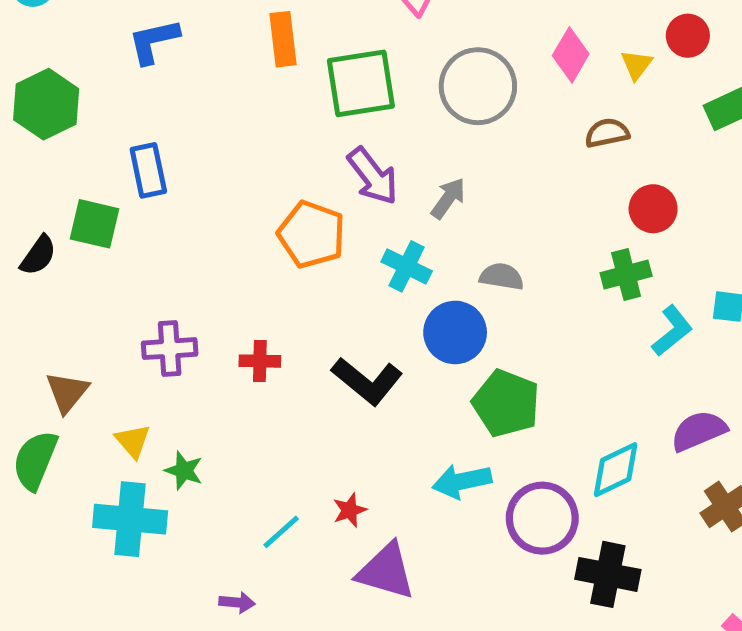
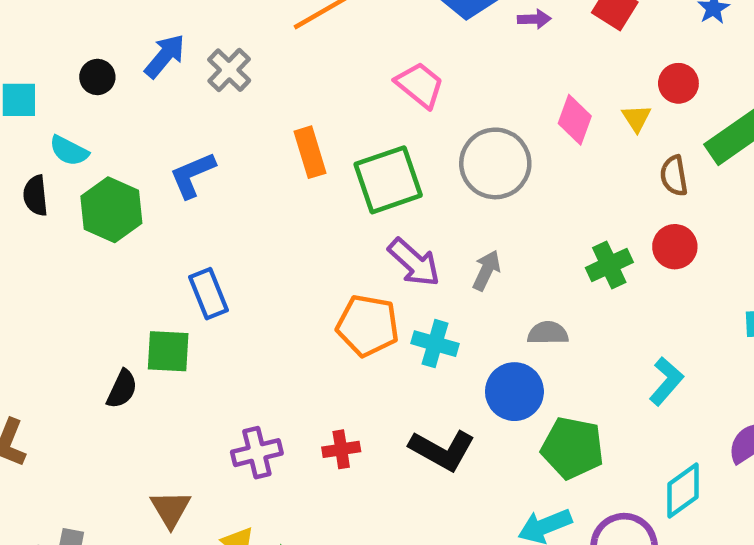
green hexagon: (46, 104) -> (111, 210), moved
brown semicircle: (607, 133) -> (674, 176), moved, turned -78
cyan cross: (407, 266) -> (435, 344), moved
green cross: (626, 275) -> (609, 265), moved
cyan L-shape: (672, 331) -> (666, 381), moved

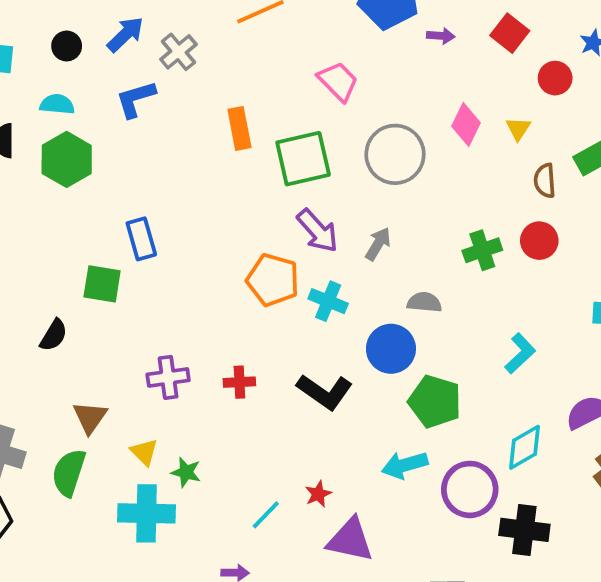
red circle: (678, 83) -> (555, 78), moved
cyan semicircle: (69, 151) -> (57, 104), moved, turned 152
blue L-shape: (192, 175) -> (136, 99), moved
black semicircle: (122, 389) -> (54, 335), moved

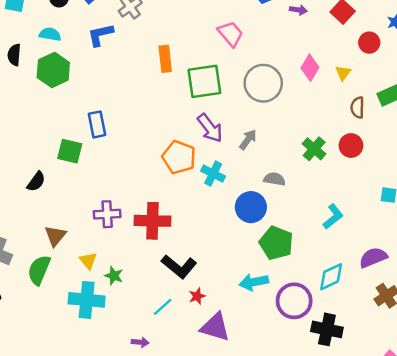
green cross: (482, 250) -> (314, 149), turned -35
red cross: (239, 382) -> (152, 221), size x1.8
black L-shape: (325, 392) -> (179, 267), moved

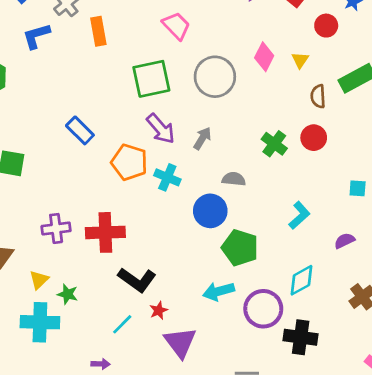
orange rectangle: (165, 59) -> (98, 31), moved
blue rectangle: (97, 124) -> (80, 130), moved, turned -30
purple semicircle: (373, 258) -> (344, 241), moved, size x0.7
yellow triangle: (88, 261) -> (39, 280), turned 30
purple triangle: (215, 327) -> (180, 342), turned 40

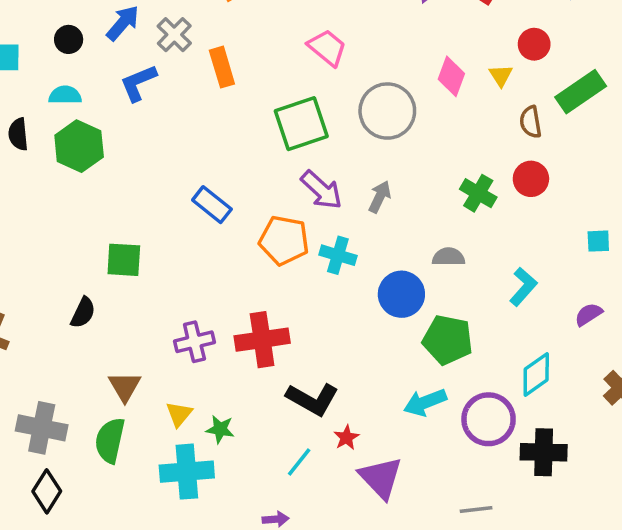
red circle: (326, 26) -> (534, 44), moved
gray semicircle: (234, 179) -> (448, 257), moved

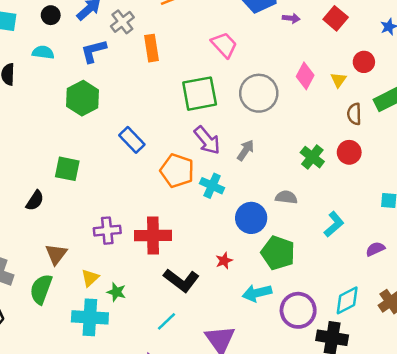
green hexagon: (79, 146) -> (83, 98), moved
cyan diamond: (536, 375) -> (347, 300), moved
red star: (346, 438) -> (224, 261), moved

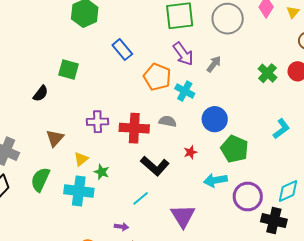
gray semicircle: (286, 197) -> (168, 121), moved
green semicircle: (41, 289) -> (40, 180), moved

